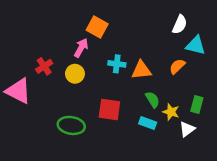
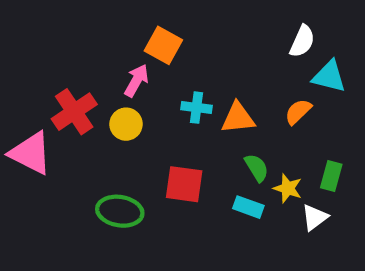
red cross: (44, 66) -> (74, 112), size x1.5

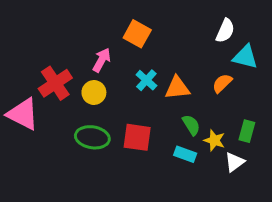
orange square: (163, 45) -> (137, 34), moved
cyan cross: (196, 108) -> (146, 80), turned 35
green ellipse: (120, 211) -> (92, 137), moved

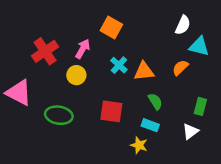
red cross: (55, 83) -> (45, 51), moved
green ellipse: (92, 137) -> (59, 115), moved
yellow star: (214, 140) -> (139, 145), moved

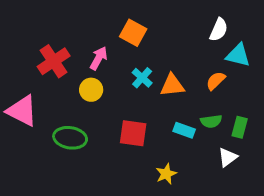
green semicircle: (155, 101) -> (211, 121), moved, turned 114
cyan rectangle: (150, 125) -> (184, 130), moved
yellow star: (139, 145) -> (166, 174), turned 30

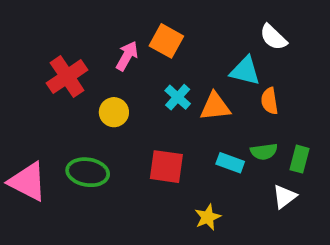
white semicircle: (219, 30) -> (273, 37), turned 110
cyan triangle: (238, 55) -> (245, 71), moved
pink arrow: (99, 58) -> (127, 56), moved
orange semicircle: (216, 81) -> (270, 101), turned -55
pink triangle: (22, 111) -> (28, 182), moved

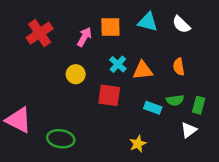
orange square: (166, 41) -> (110, 27), turned -30
cyan triangle: (245, 71) -> (148, 22), moved
red cross: (67, 77) -> (40, 33), moved
red square: (166, 167) -> (109, 95), moved
green ellipse: (88, 172) -> (61, 139), moved

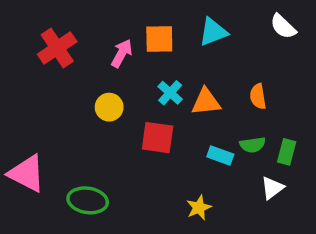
cyan triangle: (148, 22) -> (213, 32), turned -35
white semicircle: (181, 24) -> (283, 26), moved

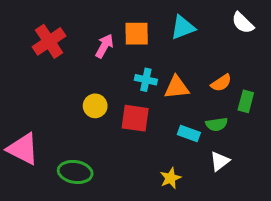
cyan cross: (170, 93) -> (146, 80), turned -30
orange semicircle: (258, 96) -> (221, 83), turned -115
yellow circle: (109, 107) -> (95, 106), moved
green rectangle: (287, 152) -> (246, 101), moved
white triangle: (272, 188) -> (220, 161), moved

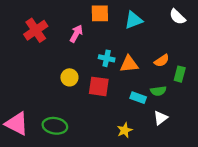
orange square: (137, 34) -> (100, 13), moved
pink triangle: (23, 149) -> (17, 124), moved

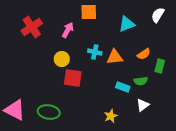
white semicircle: (177, 17) -> (158, 15), turned 77
cyan triangle: (134, 20) -> (127, 24), moved
yellow circle: (69, 77) -> (62, 59), moved
red square: (99, 86) -> (73, 78), moved

